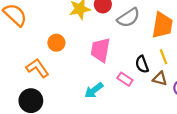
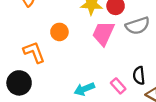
pink trapezoid: (100, 50) -> (103, 33), moved

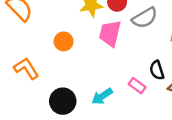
orange L-shape: (34, 52) -> (26, 68), moved
black circle: (19, 83) -> (63, 101), moved

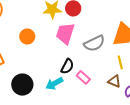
gray semicircle: (145, 18) -> (94, 43), moved
black semicircle: (157, 70) -> (67, 66), moved, turned -140

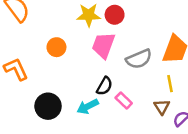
brown triangle: (114, 81) -> (162, 107), turned 32

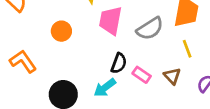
brown triangle: (162, 107) -> (172, 76), moved

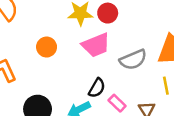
pink trapezoid: (110, 21) -> (96, 45), turned -132

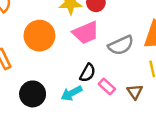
orange circle: (47, 47) -> (39, 36), size x1.6

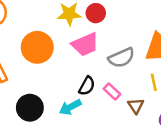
pink rectangle: (107, 86) -> (112, 91), moved

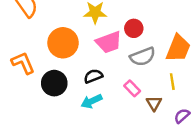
red circle: (96, 13) -> (134, 28), moved
black semicircle: (87, 86) -> (93, 76), moved, turned -144
black circle: (30, 108) -> (54, 83), moved

